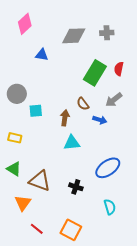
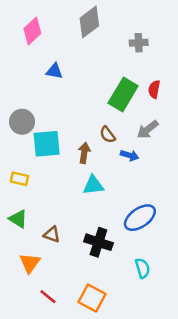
gray diamond: (74, 36) -> (89, 22), moved, turned -35
cyan square: (36, 111) -> (47, 144), size x1.6
brown triangle: (40, 181) -> (52, 234), size x0.6
black cross: (76, 187) -> (98, 242), size x1.5

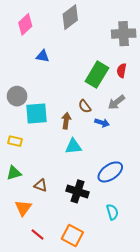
gray cross: (139, 43) -> (124, 34), moved, size x1.6
green triangle: (18, 219) -> (14, 173), turned -49

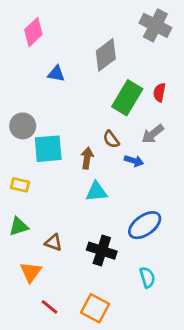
gray diamond: (70, 17) -> (106, 55), moved
gray cross: (124, 34) -> (155, 25), moved, turned 30

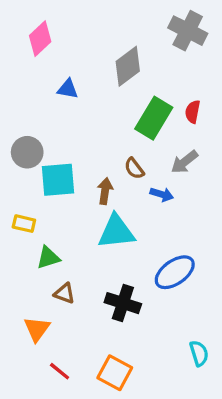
cyan triangle: (96, 192) -> (116, 232), size x1.4
green triangle: (19, 226) -> (48, 258), moved
cyan semicircle: (147, 277) -> (199, 353), moved

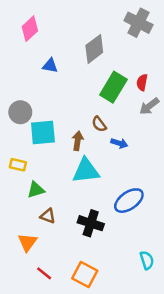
gray arrow: (184, 162) -> (149, 106), moved

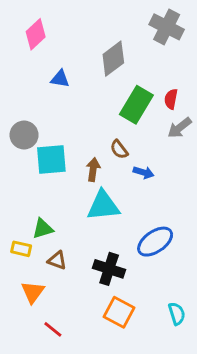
yellow rectangle: (18, 165) -> (21, 249), moved
orange square: (85, 275) -> (119, 312), moved

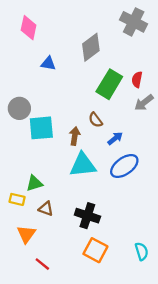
pink diamond: (36, 34) -> (29, 28), turned -35
blue arrow: (144, 172) -> (115, 138), turned -56
blue ellipse: (155, 242) -> (124, 166), moved

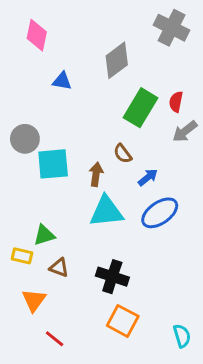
cyan semicircle: (142, 251) -> (182, 336), moved

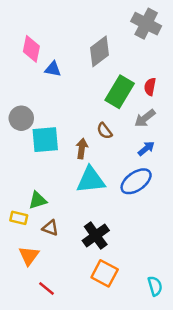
pink diamond: (37, 35) -> (31, 49), moved
gray arrow: (185, 131) -> (145, 118), moved
blue arrow: (148, 177) -> (146, 148), moved
black cross: (112, 277) -> (96, 236), turned 36

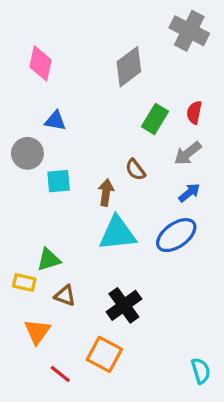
blue triangle: (53, 69) -> (55, 121), moved
green rectangle: (120, 92) -> (155, 119), size x0.7
cyan square: (45, 140) -> (59, 181), size x0.7
orange square: (105, 273) -> (104, 354), moved

